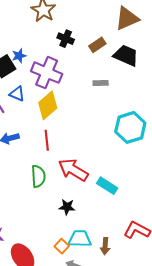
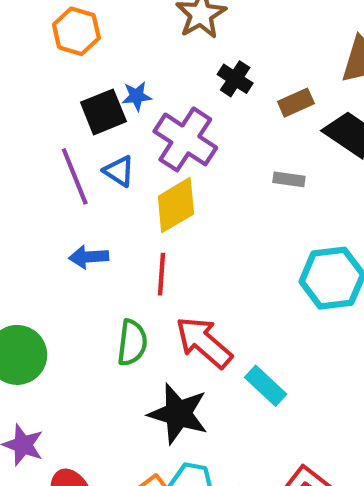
black star: (67, 207) -> (178, 414), size x1.8

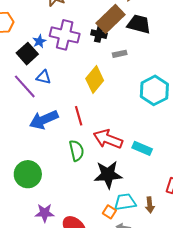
black cross: (235, 79) -> (99, 34), moved
brown rectangle: (296, 103) -> (111, 19), size x1.8
purple cross: (185, 139) -> (65, 35), moved
yellow diamond: (176, 205) -> (95, 79), moved
blue arrow: (89, 257) -> (44, 120), size x1.6

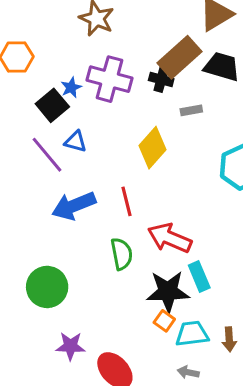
cyan rectangle: (142, 148) -> (199, 277), moved, turned 42
orange square: (109, 212) -> (164, 321), moved

